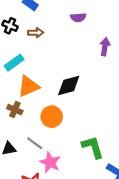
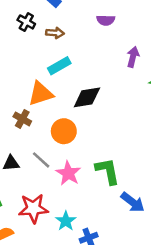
cyan rectangle: (14, 63) -> (59, 66), moved
pink star: (50, 162) -> (68, 173), moved

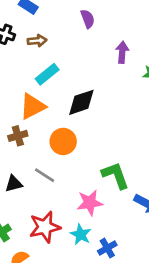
purple semicircle: (106, 20) -> (88, 19), turned -102
brown cross: (22, 119) -> (18, 136), turned -36
pink star: (68, 173) -> (90, 203), moved, turned -30

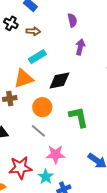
purple arrow: (122, 52) -> (80, 47), moved
gray line: (45, 175) -> (38, 131), moved
green L-shape: (115, 175) -> (79, 117), moved

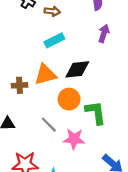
orange triangle: (24, 79) -> (45, 75), moved
orange circle: (42, 107) -> (69, 99), moved
pink star: (56, 154) -> (74, 139), moved

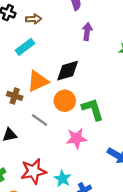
cyan rectangle: (54, 40) -> (25, 47), moved
brown cross: (20, 85) -> (15, 96), turned 32
gray line: (49, 125) -> (39, 120), moved

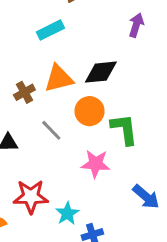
brown cross: (15, 96) -> (24, 92), turned 32

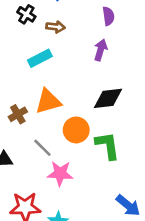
purple arrow: (136, 25) -> (101, 50), moved
black diamond: (101, 72) -> (108, 98), moved
pink star: (96, 164) -> (60, 173), moved

